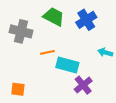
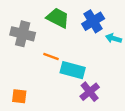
orange line: (47, 52) -> (51, 57), turned 32
cyan arrow: (105, 52) -> (113, 38), moved

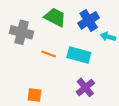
cyan rectangle: (73, 70) -> (79, 55), moved
orange square: (19, 96) -> (35, 95), moved

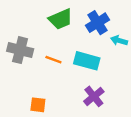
green trapezoid: (55, 17) -> (61, 19), turned 130
gray cross: (22, 32) -> (20, 50), moved

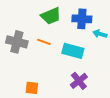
blue cross: (98, 23) -> (82, 19), turned 36
orange line: (53, 60) -> (44, 42), moved

